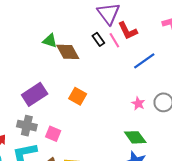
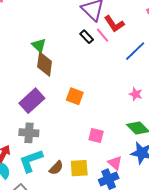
green triangle: (50, 41) -> (39, 45), turned 35
brown diamond: (68, 52) -> (45, 64), moved, turned 45
pink square: (53, 134) -> (96, 135), moved

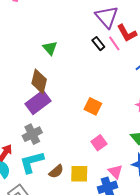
brown diamond: (45, 64) -> (39, 81), moved
orange square: (75, 96) -> (93, 106), moved
gray cross: (29, 133) -> (32, 134), turned -36
pink square: (96, 135) -> (99, 143), turned 35

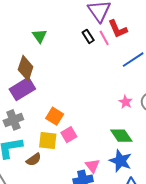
orange square: (93, 106) -> (55, 116), moved
pink square: (99, 143) -> (69, 135), moved
yellow square: (79, 174) -> (48, 140), moved

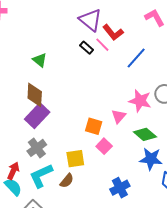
pink star: (126, 102) -> (140, 101), size x1.6
orange square: (55, 116) -> (94, 126), moved
pink square: (69, 135) -> (104, 146), moved
pink triangle: (92, 166) -> (119, 116), moved, turned 35

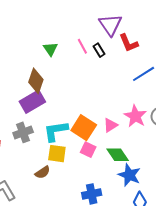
pink line: (102, 45) -> (82, 46), moved
orange square: (94, 126) -> (84, 128), size x1.4
green diamond: (145, 134) -> (118, 155), moved
pink square: (104, 146) -> (88, 150), turned -35
cyan L-shape: (41, 176) -> (56, 131), moved

